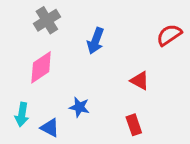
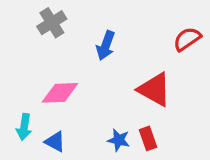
pink diamond: (41, 67) -> (60, 93), moved, turned 32
red triangle: (140, 81) -> (154, 90), size x1.6
blue star: (79, 107) -> (119, 140), moved

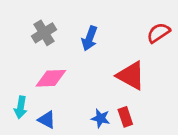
gray cross: (52, 23) -> (44, 33), moved

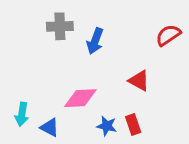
gray cross: (44, 33) -> (60, 26), moved, turned 30
red triangle: (131, 76) -> (139, 81), size x0.7
pink diamond: (51, 78) -> (80, 98), moved

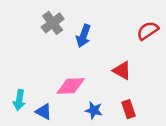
gray cross: (60, 26) -> (53, 23), turned -35
red rectangle: (133, 124) -> (128, 109), moved

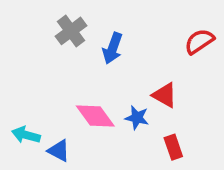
pink diamond: (71, 86) -> (95, 116), turned 56
cyan arrow: (19, 100) -> (26, 135), turned 96
blue star: (94, 110) -> (137, 118), moved

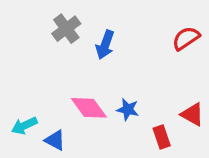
red triangle: (165, 95) -> (192, 114), moved
cyan arrow: (26, 135) -> (24, 126), turned -40

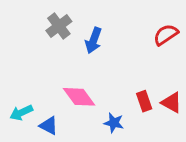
blue star: (128, 109) -> (114, 123), moved
red rectangle: (162, 137) -> (144, 101), moved

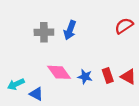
gray cross: (59, 26) -> (44, 32), moved, turned 36
blue star: (114, 123) -> (85, 77), moved

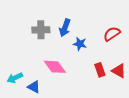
red semicircle: (124, 26) -> (112, 34), moved
blue star: (85, 77) -> (80, 44), moved

